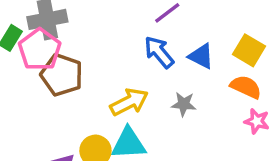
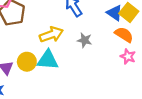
blue triangle: (201, 56) -> (115, 13), moved

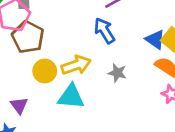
yellow circle: (27, 62) -> (45, 71), moved

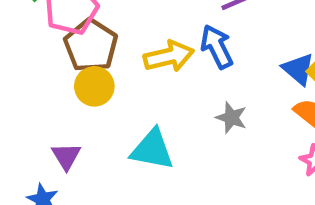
yellow arrow: (76, 65) -> (169, 56), moved
yellow circle: (45, 71) -> (94, 86), moved

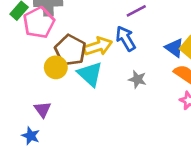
brown pentagon: (91, 46) -> (70, 50), moved
cyan triangle: (152, 150) -> (90, 74), moved, turned 36

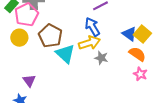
yellow arrow: (98, 46) -> (89, 43), moved
yellow circle: (56, 67) -> (19, 38), moved

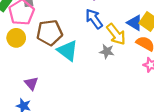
brown pentagon: (50, 36) -> (49, 33), turned -30
yellow arrow: (89, 43) -> (116, 34), moved, turned 75

